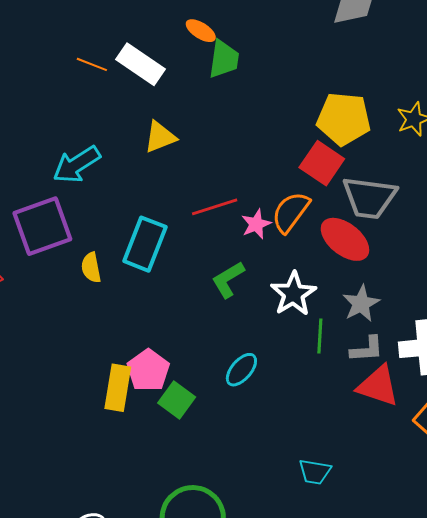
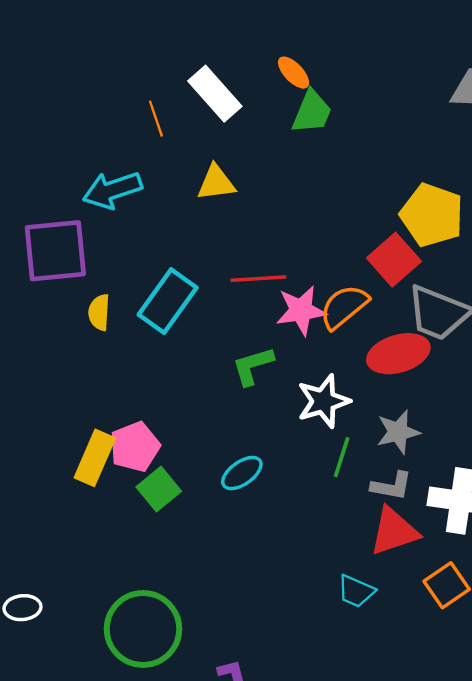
orange line: (92, 64) -> (156, 119), moved, turned 36
pink star: (256, 224) -> (301, 310), size x1.4
red ellipse: (345, 239) -> (398, 354), turned -69
red triangle: (378, 386) -> (394, 531), turned -51
cyan trapezoid: (315, 472) -> (356, 591), moved

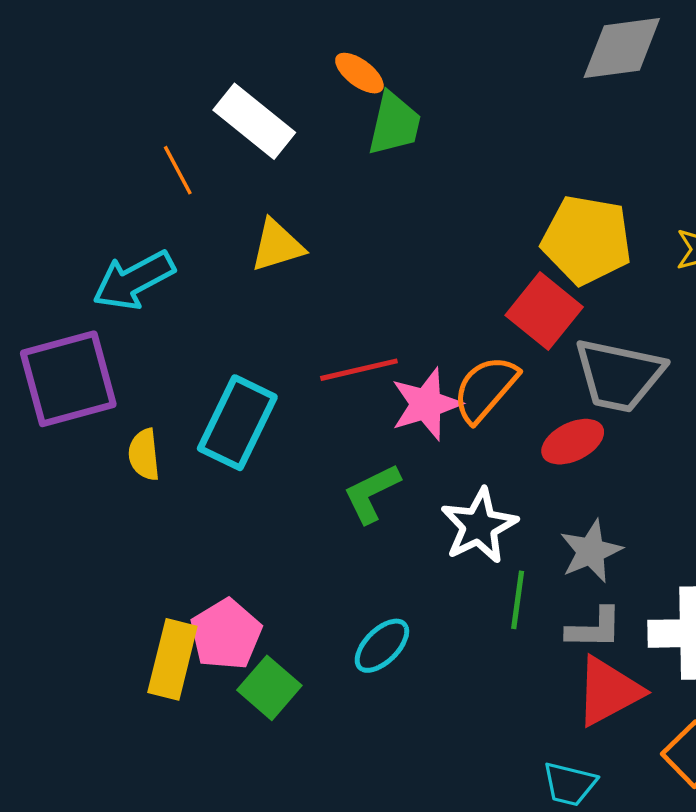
red ellipse: (398, 354) -> (573, 442), size x0.7

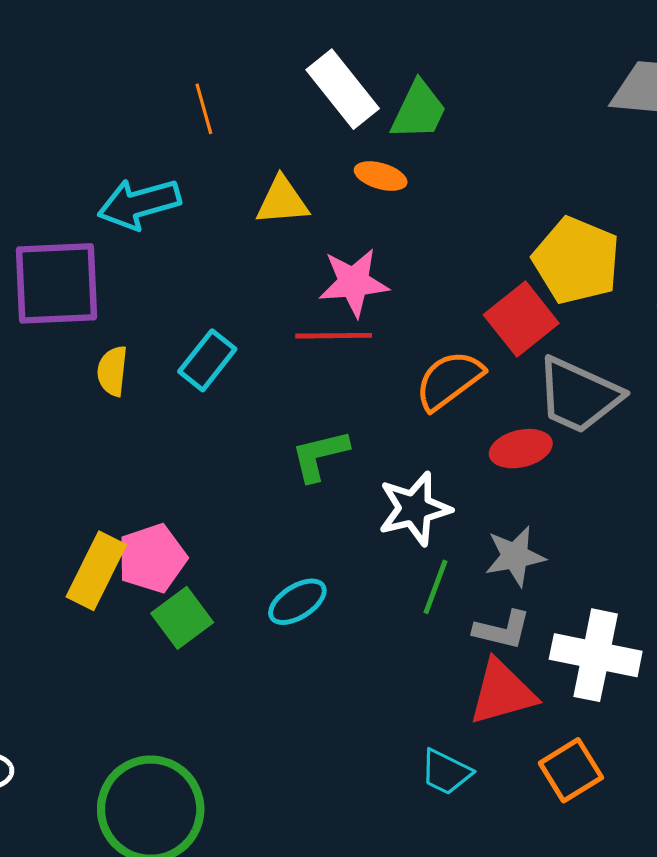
orange ellipse: (359, 73) -> (381, 176), moved, turned -33
white rectangle: (254, 121) -> (343, 89), moved
pink star: (426, 404) -> (354, 282), moved
cyan rectangle: (237, 423) -> (207, 360), size x0.7

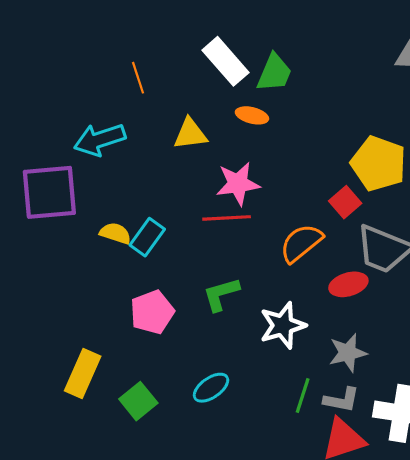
red square: (521, 319) -> (345, 202), size x0.7
yellow semicircle: (112, 371) -> (115, 233), moved, turned 104
pink pentagon: (152, 558) -> (152, 312), moved
green line: (436, 587) -> (303, 396), moved

